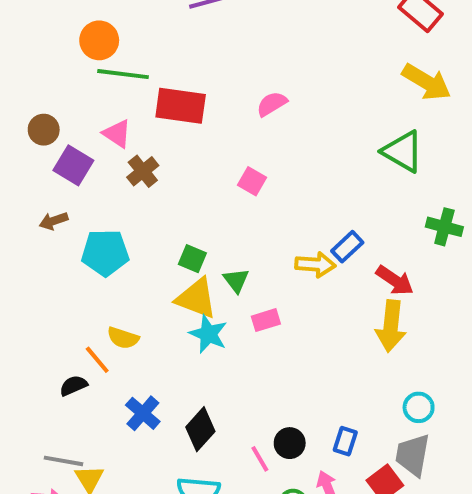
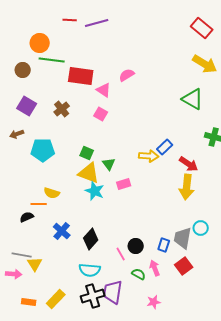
brown circle: (44, 130) -> (23, 70), moved
pink triangle: (117, 134) -> (104, 90), moved
pink square: (252, 181) -> (101, 114), moved
orange line: (97, 360) -> (39, 204), turned -49
gray trapezoid: (413, 455) -> (183, 238), moved

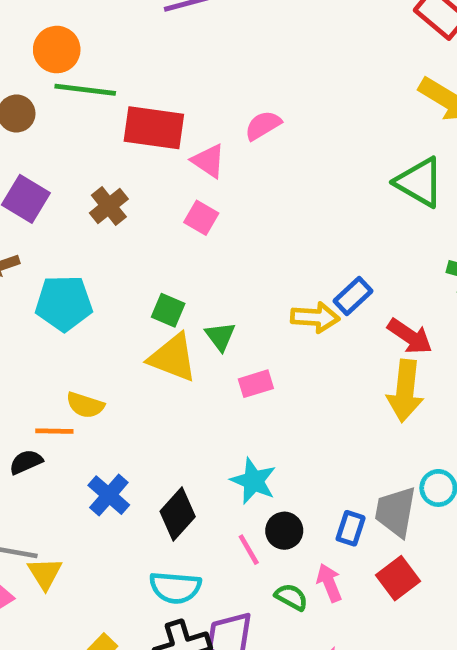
cyan star: (95, 191) -> (253, 481), moved

